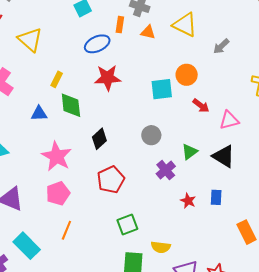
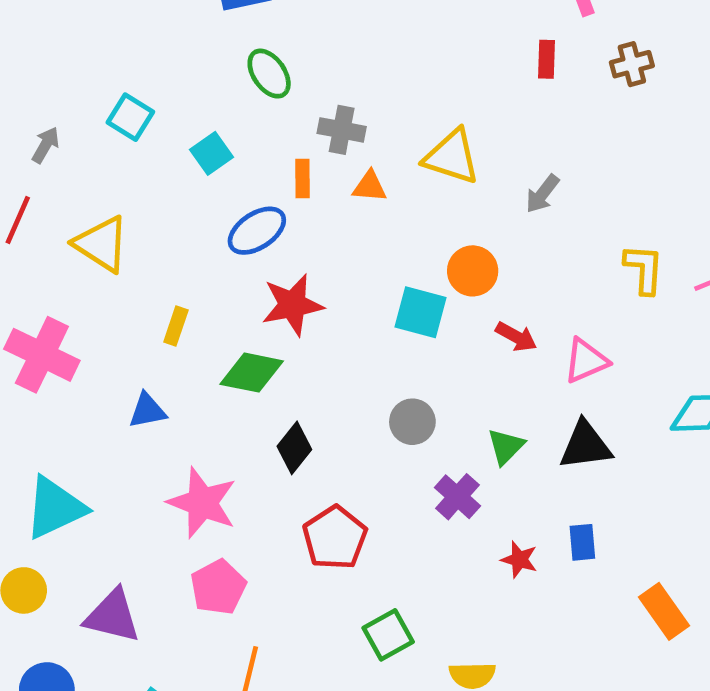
cyan square: (162, 89) -> (421, 312), turned 30
green diamond: (71, 105) -> (252, 373), moved, turned -64
black triangle: (224, 156) -> (585, 445), turned -30

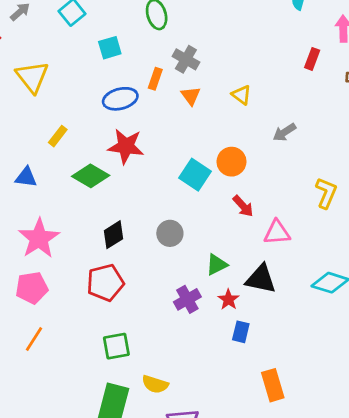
yellow triangle: (452, 157) -> (242, 95), size x0.6
orange triangle: (370, 187) -> (191, 96), turned 30
black diamond: (294, 448) -> (113, 235), moved
purple cross: (457, 497) -> (187, 299), moved
red star: (519, 560) -> (228, 300), moved

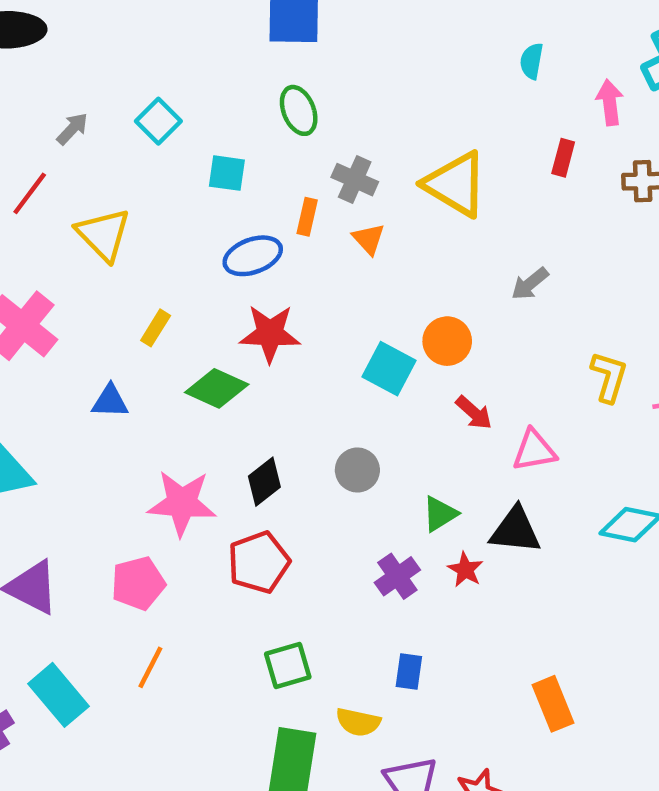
cyan square: (110, 48) -> (227, 173), turned 30
yellow triangle: (242, 95) -> (456, 184), moved, size x2.0
pink star: (39, 238) -> (182, 503), moved, turned -30
blue rectangle: (241, 332) -> (409, 672), moved

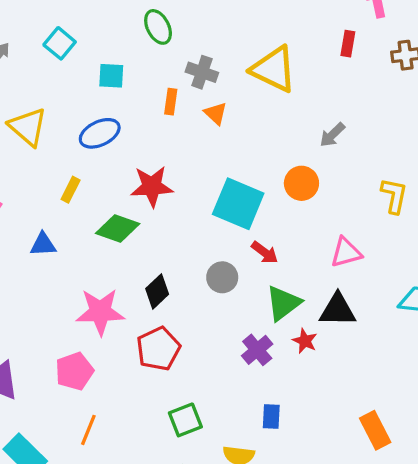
blue ellipse: (253, 256) -> (100, 133), moved
orange circle: (447, 341) -> (301, 183), moved
cyan square: (389, 369) -> (238, 204), size x1.4
red arrow: (474, 413) -> (265, 253), moved
green triangle: (440, 514) -> (283, 303), size x1.4

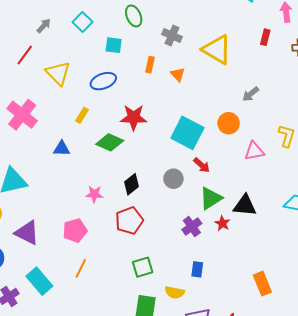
green ellipse: (158, 27) -> (134, 16), moved
gray cross: (202, 72) -> (172, 36), moved
pink triangle: (346, 252) -> (254, 151), moved
pink star: (100, 312) -> (94, 194), size x0.6

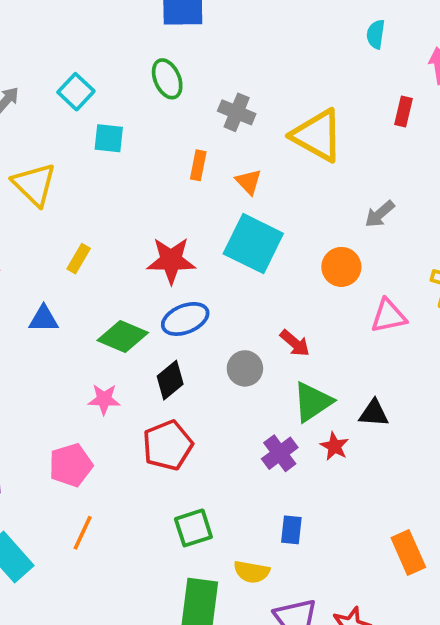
cyan square: (114, 45) -> (109, 138), moved
blue ellipse: (103, 81) -> (185, 319), moved
cyan square: (187, 133) -> (253, 244), moved
green diamond: (110, 142) -> (123, 337), moved
black triangle: (245, 205) -> (374, 413), size x0.7

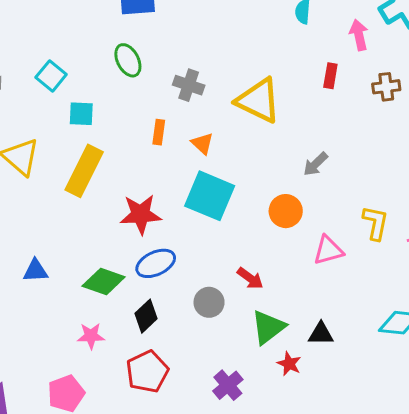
yellow rectangle: (79, 259) -> (84, 171), moved, size x2.0
purple cross: (280, 453) -> (228, 385), moved

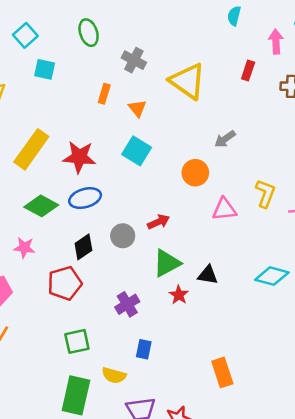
yellow rectangle: (84, 171) -> (31, 149), moved
cyan square: (210, 196) -> (137, 151), size x0.7
red arrow: (250, 278) -> (159, 222), turned -70
black diamond: (146, 316) -> (83, 247), moved

